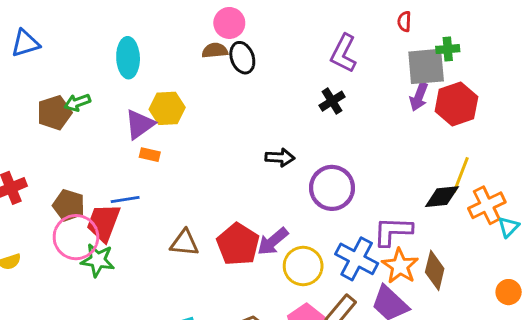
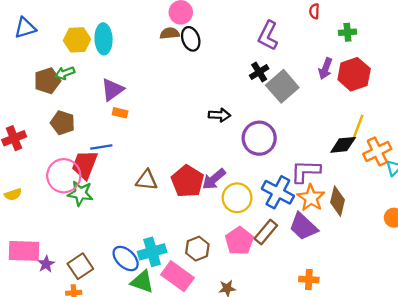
gray square: (426, 66) -> (282, 86), moved, turned -36
yellow hexagon: (167, 108) -> (77, 40), moved
brown pentagon: (69, 205) -> (63, 123), moved

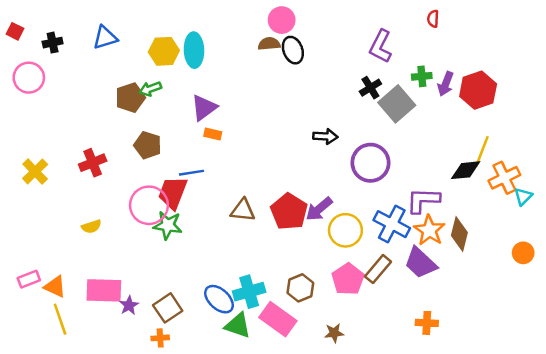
green cross: (347, 32) -> (422, 76), moved

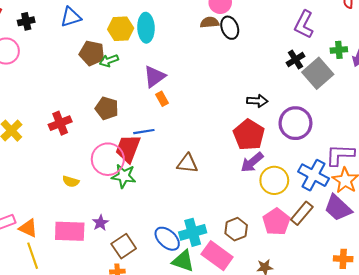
brown pentagon: (130, 98) -> (92, 53), moved, turned 30
orange rectangle: (213, 134) -> (162, 99), turned 48
red pentagon: (289, 212) -> (249, 135), moved
yellow semicircle: (91, 227) -> (71, 181), moved, turned 35
purple star: (129, 305) -> (100, 223), moved

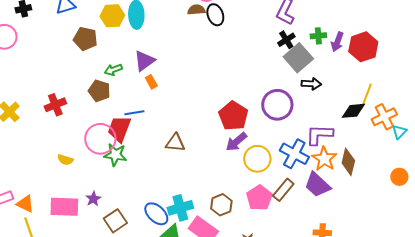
black cross: (295, 60) -> (286, 40), moved
green arrow: (109, 61) -> (113, 70), moved
black arrow: (257, 101) -> (311, 84), moved

